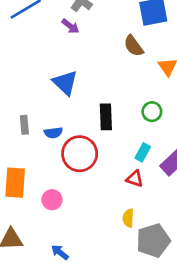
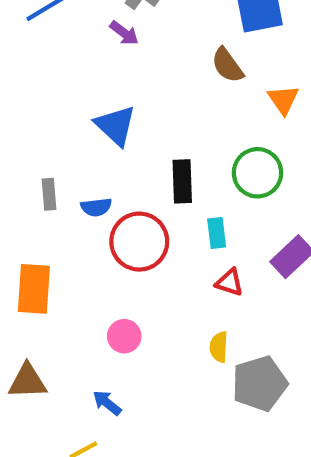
green circle: (152, 112) -> (257, 173), size x1.5
cyan rectangle: (143, 152) -> (217, 233), moved, turned -36
pink circle: (52, 200) -> (124, 336), moved

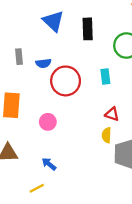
black rectangle: (182, 181) -> (88, 29), moved
red triangle: (230, 282) -> (112, 114), moved
pink circle: (124, 336) -> (48, 122), moved

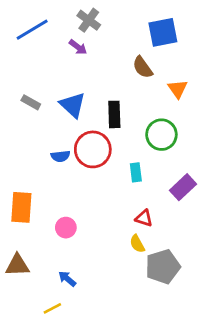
gray rectangle: (19, 57) -> (31, 102), moved, turned -56
red circle: (66, 81) -> (93, 149), moved
yellow semicircle: (106, 135) -> (137, 244), turned -32

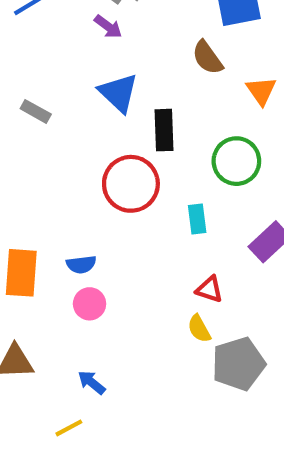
blue triangle: (73, 105) -> (118, 93), moved
blue semicircle: (60, 156) -> (81, 265), moved

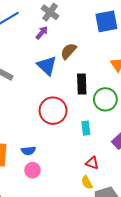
purple arrow: (108, 27) -> (42, 33), turned -88
brown semicircle: (207, 58) -> (68, 51), moved, turned 78
black rectangle: (164, 130) -> (82, 84), moved

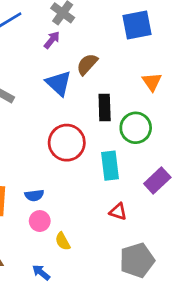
cyan rectangle: (86, 128) -> (110, 166), size x1.5
yellow semicircle: (87, 182) -> (63, 241), moved

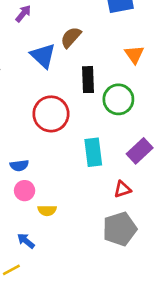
purple arrow: (52, 40) -> (23, 13), moved
cyan rectangle: (110, 166) -> (93, 152), moved
red triangle: (118, 212) -> (122, 189), moved, turned -36
yellow semicircle: (63, 241) -> (47, 210), turned -60

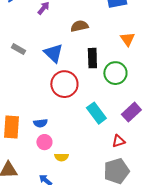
brown semicircle: (71, 37) -> (79, 26), turned 36
blue triangle: (43, 56) -> (53, 53), moved
cyan rectangle: (93, 152) -> (96, 113), turned -30

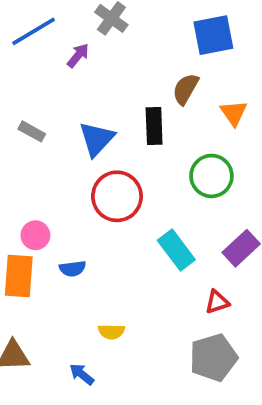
brown semicircle: (79, 26) -> (186, 89), moved, turned -48
blue triangle: (53, 53) -> (97, 139), turned 30
black rectangle: (92, 58) -> (154, 126), moved
pink circle: (44, 142) -> (35, 235), moved

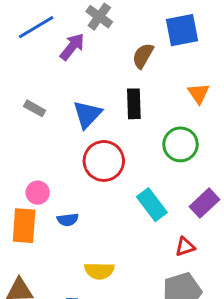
purple arrow: (78, 56) -> (72, 47), size x1.4
brown semicircle: (186, 89) -> (143, 56), moved
yellow semicircle: (111, 332) -> (99, 271), size x1.4

